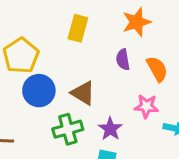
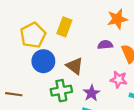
yellow rectangle: (78, 28) -> (64, 27), moved
purple semicircle: (123, 60) -> (105, 45), turned 88

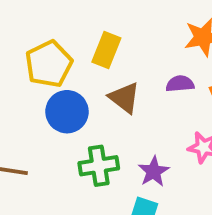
brown triangle: (75, 66) -> (124, 98), moved

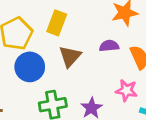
brown triangle: (124, 98) -> (70, 56), turned 35

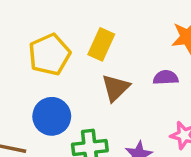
blue circle: (30, 67) -> (52, 116), moved

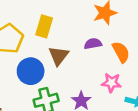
blue circle: (52, 116) -> (31, 71), moved

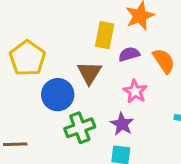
yellow rectangle: (44, 26) -> (105, 35), moved
pink star: (112, 83) -> (135, 91), moved, turned 30

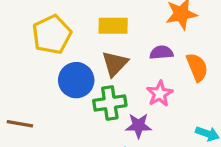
yellow rectangle: (105, 35) -> (113, 26), moved, turned 68
purple star: (122, 124) -> (138, 126), turned 30
green cross: (80, 128) -> (110, 103), moved

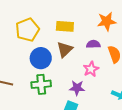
green cross: (110, 103) -> (41, 84), moved

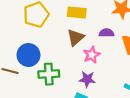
blue circle: (41, 58) -> (28, 55), moved
pink star: (91, 69) -> (92, 55), moved

